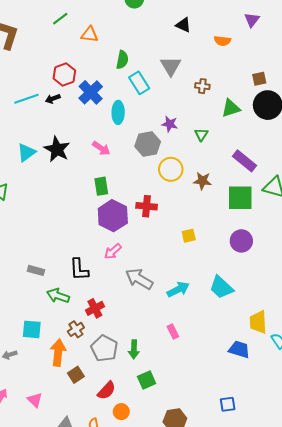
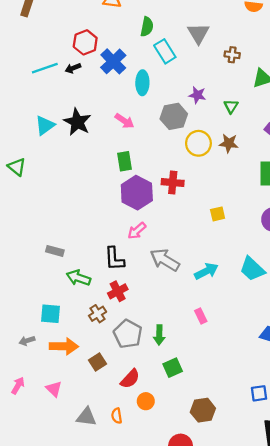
brown star: (202, 181) -> (229, 143), moved
black L-shape: (79, 269) -> (114, 259), moved
orange arrow: (58, 353) -> (64, 346), moved, turned 85

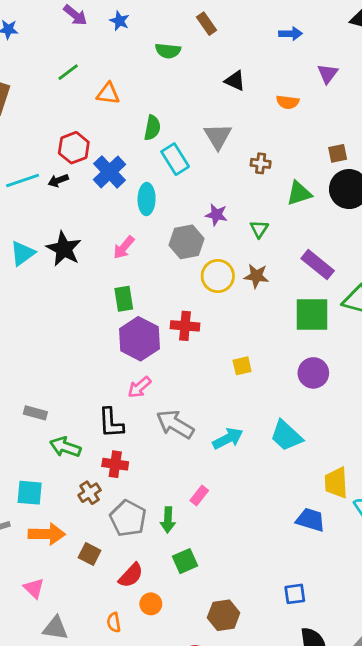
pink arrow: (124, 121) -> (124, 247), turned 96
red cross: (118, 291) -> (115, 464), turned 36
pink rectangle: (201, 316) -> (199, 496), moved, turned 64
brown square: (98, 362) -> (90, 554), turned -30
gray triangle: (86, 417) -> (55, 628), moved

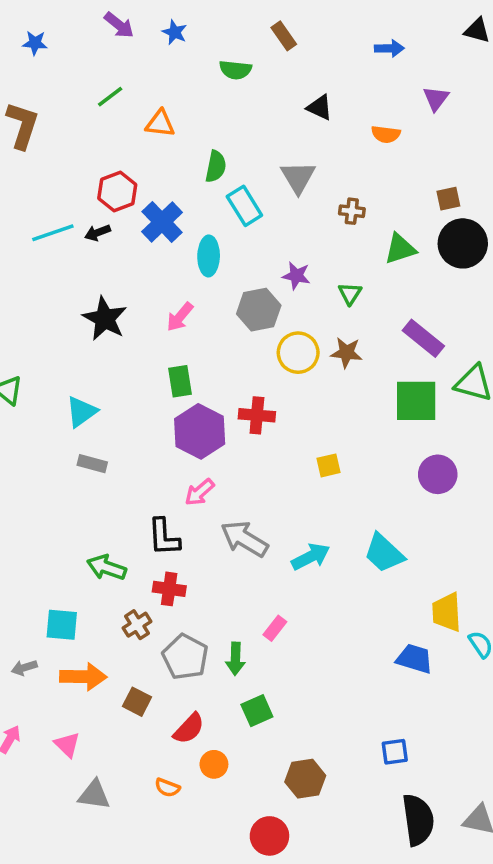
cyan triangle: (23, 253) -> (81, 412), moved
purple circle: (313, 373) -> (438, 474), moved
gray rectangle: (35, 413) -> (92, 464), moved
orange semicircle: (114, 622) -> (167, 788), turned -60

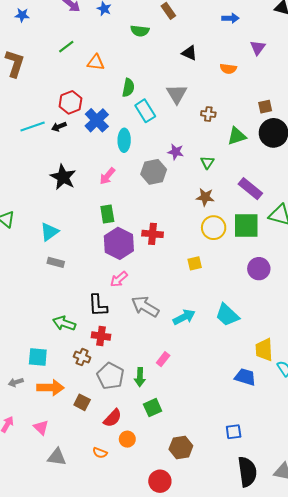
yellow circle: (298, 353) -> (214, 228), moved
brown cross: (137, 625) -> (82, 357), turned -35

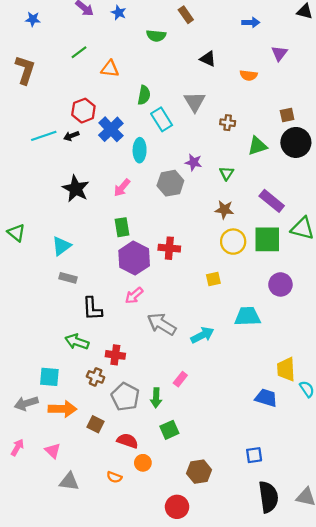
black L-shape: (98, 305) -> (92, 309), moved
cyan trapezoid: (227, 315) -> (247, 316), moved, turned 135
gray arrow: (16, 382) -> (26, 403), size x1.5
red semicircle: (113, 418) -> (127, 441), turned -114

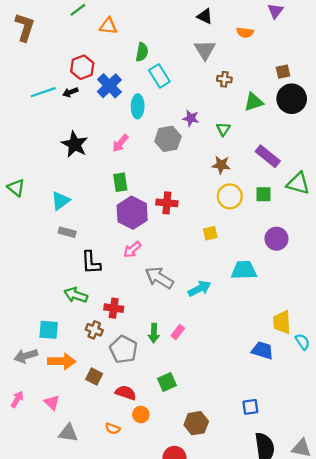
gray triangle: (195, 102) -> (205, 50), moved
green square: (267, 239) -> (263, 194), size x0.6
green arrow: (156, 398) -> (154, 333), moved

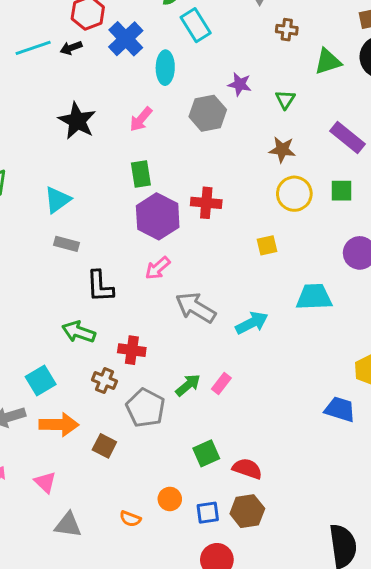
cyan square: (49, 330) -> (41, 381), turned -36
green arrow: (154, 333) -> (188, 385), turned -132
red semicircle: (126, 393) -> (247, 469), moved
blue square: (250, 407) -> (208, 513), moved

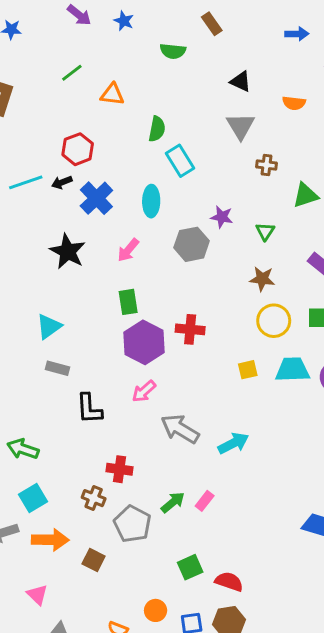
blue cross: (126, 39) -> (96, 198), moved
cyan trapezoid: (314, 297) -> (292, 370), moved
green arrow: (79, 332) -> (23, 449), moved

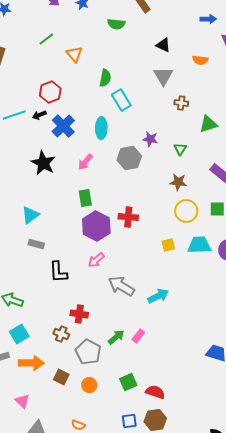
blue arrow: (297, 34) -> (208, 19), moved
orange triangle: (112, 94) -> (74, 54), turned 42
orange circle: (156, 610) -> (89, 385), moved

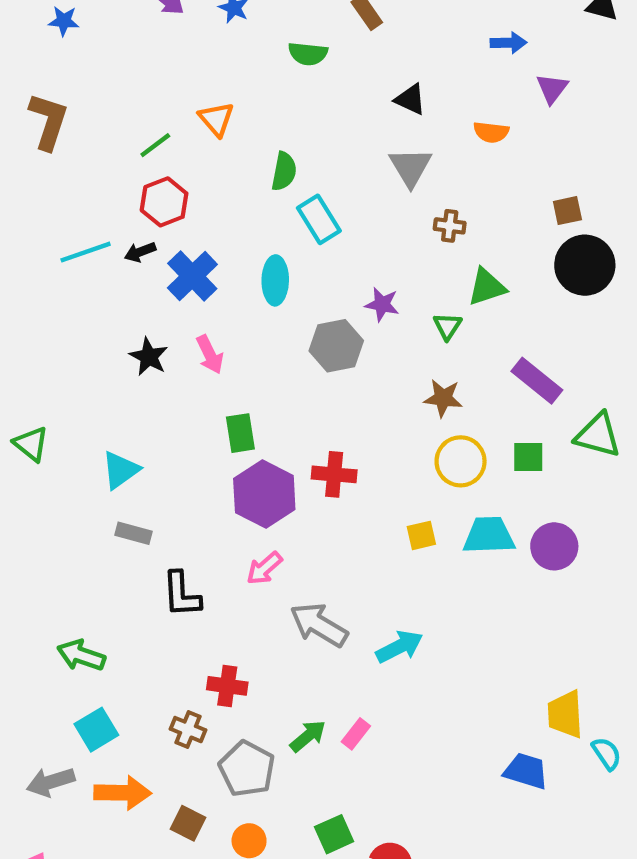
green line: (46, 39) -> (155, 145), moved
green triangle: (208, 124) -> (487, 287), moved
pink arrow: (85, 162) -> (210, 355), moved, turned -66
black star: (43, 163) -> (149, 357), size x0.7

